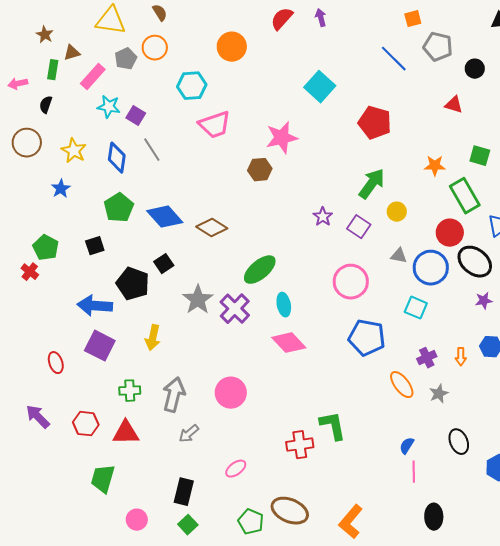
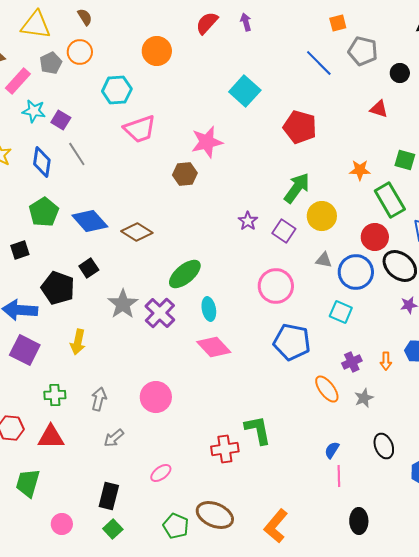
yellow circle: (397, 212) -> (322, 216), size x1.5
gray arrow: (174, 395) -> (99, 399), size x0.7

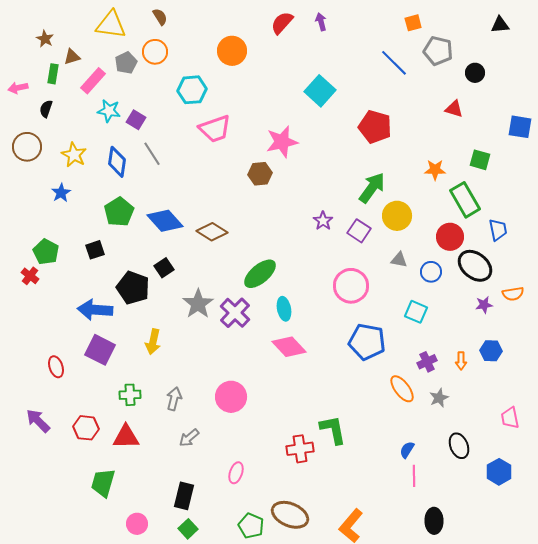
blue circle: (356, 272) -> (431, 272), size x0.6
pink ellipse: (161, 473) -> (236, 473), turned -35

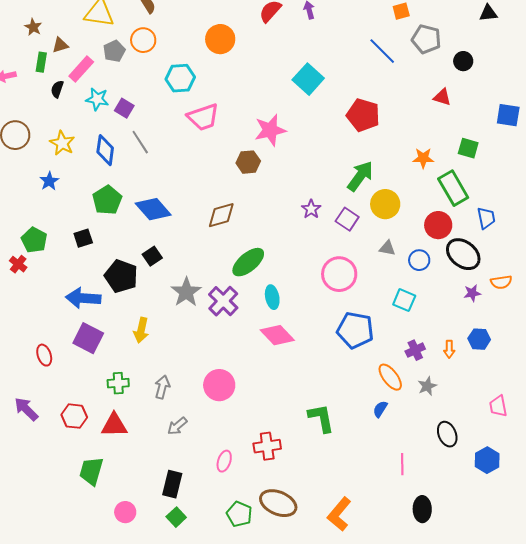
black semicircle: (46, 109) -> (57, 89), moved
brown diamond: (212, 232) -> (221, 215), moved, turned -48
red cross: (300, 449) -> (267, 446), moved
blue semicircle: (407, 450) -> (380, 409), moved

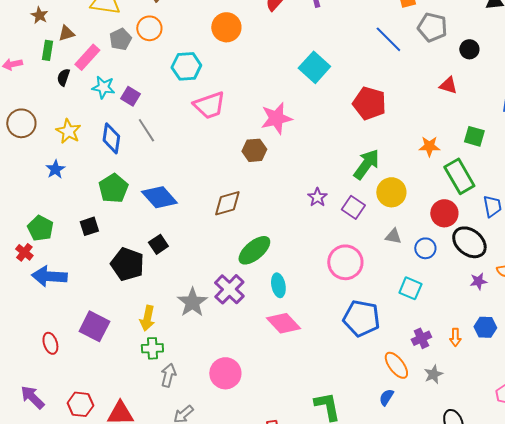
gray star: (186, 292) -> (192, 302), moved
blue arrow: (83, 298) -> (49, 276), moved
green cross: (118, 383) -> (152, 348), moved

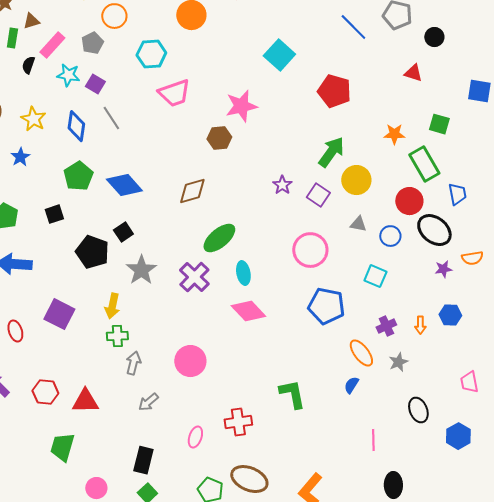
gray pentagon: (120, 39) -> (92, 43), moved
gray star: (192, 302) -> (141, 270), moved

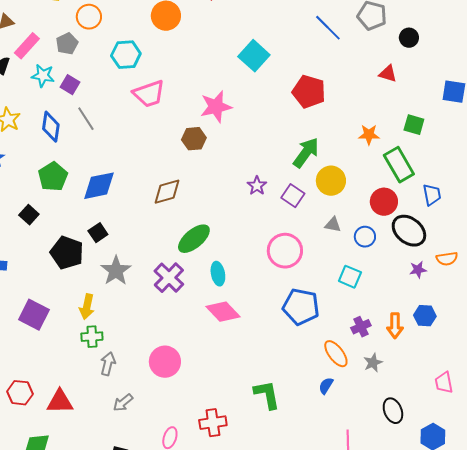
blue diamond: (124, 185) -> (99, 186), turned -60
black square: (54, 214) -> (29, 215), turned -30
orange arrow: (420, 325) -> (395, 326), size x1.4

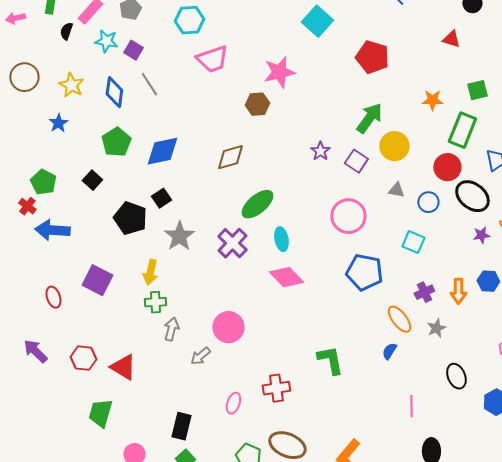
green square: (414, 125) -> (477, 90), turned -30
green rectangle: (399, 165) -> (462, 130), turned 52
red triangle: (60, 402) -> (123, 367), turned 32
gray arrow: (123, 403) -> (200, 356), moved

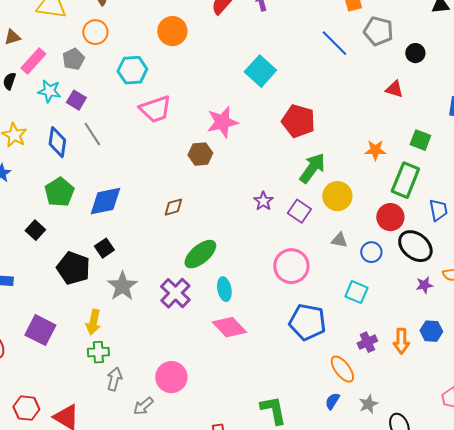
red pentagon: (372, 57) -> (298, 121), moved
green square: (477, 90) -> (420, 140), turned 35
brown diamond: (230, 157) -> (173, 207), size x0.7
gray star: (436, 328) -> (368, 404), moved

